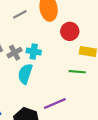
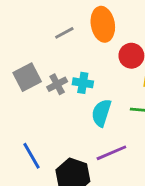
cyan semicircle: (25, 74) -> (101, 113), moved

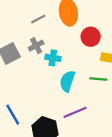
gray cross: (57, 84) -> (36, 46), moved

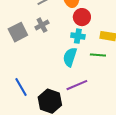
red circle: (91, 37) -> (82, 17), moved
cyan cross: (53, 58) -> (78, 36), moved

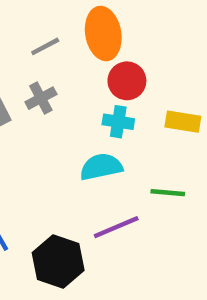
green line: (98, 55) -> (168, 193), moved
cyan semicircle: (70, 57) -> (101, 167), turned 60

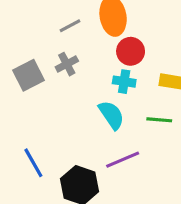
cyan semicircle: (101, 167) -> (111, 115), turned 68
green line: (168, 193) -> (159, 120), moved

